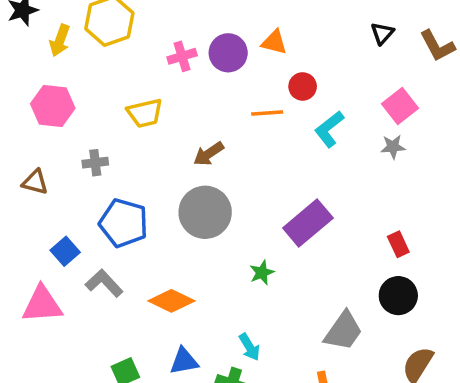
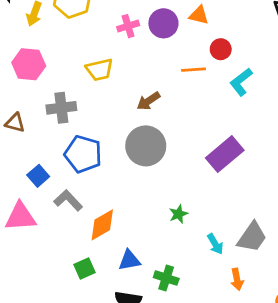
gray cross: (95, 163) -> (61, 108), size x1.5
green star: (262, 273) -> (178, 214), moved
orange diamond: (171, 301) -> (102, 225), moved, turned -56
cyan arrow: (249, 347) -> (215, 244), moved

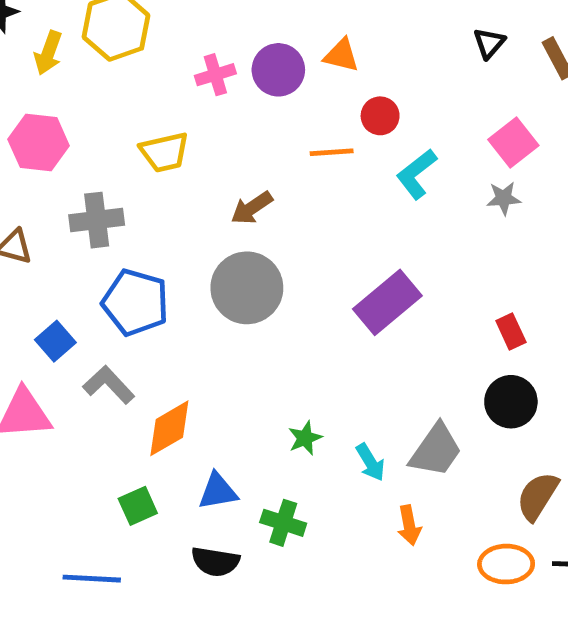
green star: (178, 214) -> (305, 438), moved

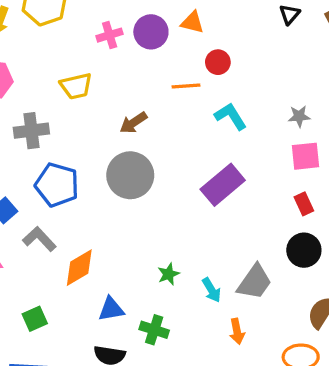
pink square: (513, 142) -> (305, 156), moved, turned 32
cyan L-shape: (416, 174) -> (231, 116), moved, turned 96
green square: (138, 506) -> (35, 319), moved

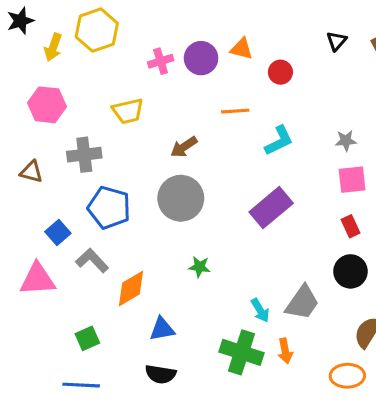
red circle: (218, 62) -> (280, 72), moved
cyan L-shape: (231, 116) -> (279, 141), turned 96
green star: (168, 274) -> (199, 267), moved, turned 30
green cross: (154, 330) -> (242, 352), moved, size x1.5

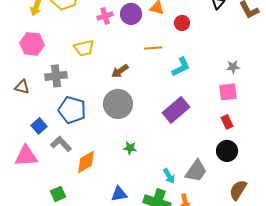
gray star: (346, 141) -> (233, 67), moved
blue triangle: (162, 329) -> (119, 194), moved

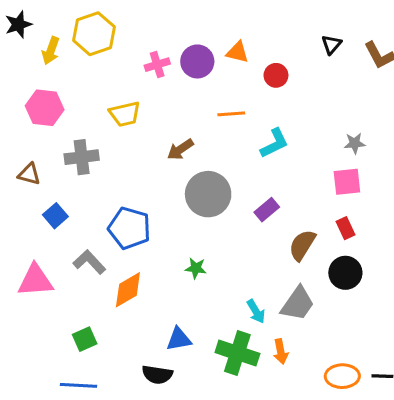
gray circle: (118, 104) -> (208, 194), moved
blue pentagon: (72, 110) -> (129, 228), moved
purple rectangle: (176, 110) -> (267, 210), size x0.6
blue square: (39, 126) -> (55, 216), moved
brown semicircle: (238, 190) -> (302, 245), moved

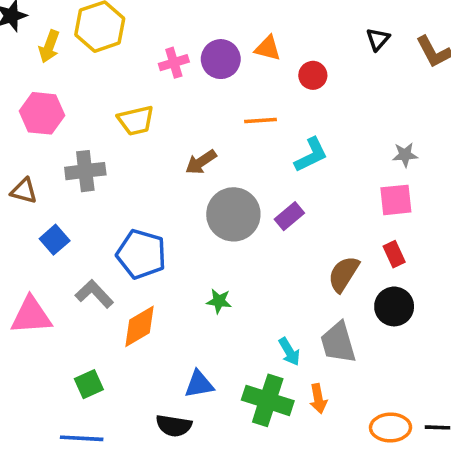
purple rectangle: (267, 210) -> (289, 216), moved
gray trapezoid: (298, 304) -> (338, 343), turned 129

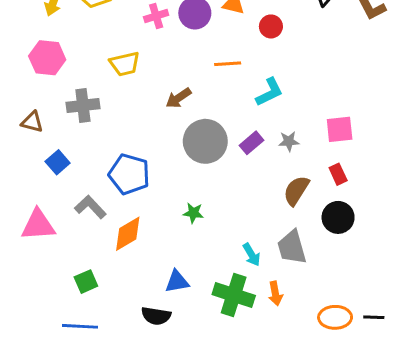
gray star: (405, 155) -> (289, 141), moved

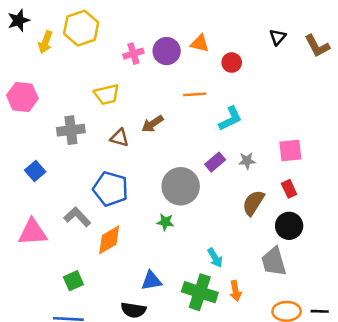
pink hexagon: (47, 58) -> (22, 97), moved
brown triangle: (32, 122) -> (119, 138), moved
gray circle: (205, 141) -> (181, 186), moved
blue square: (58, 162) -> (35, 171), moved
gray trapezoid: (292, 247) -> (274, 262), moved

